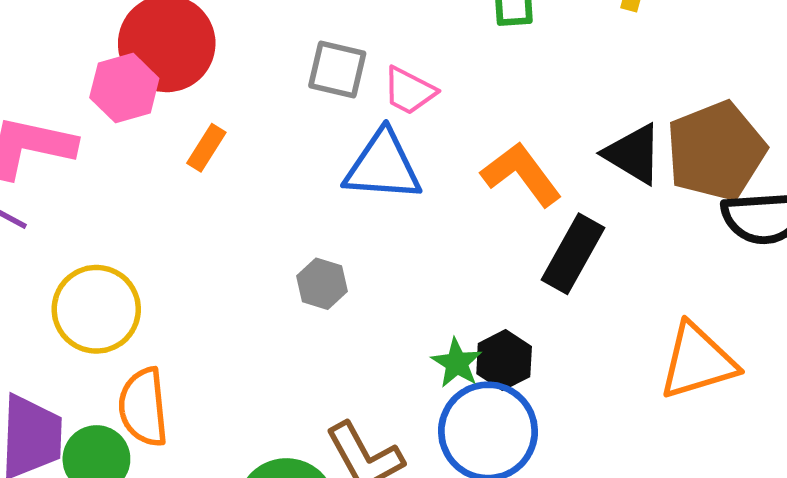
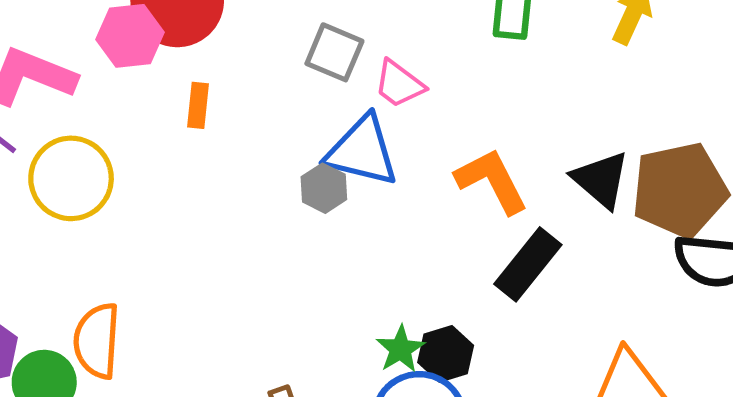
orange rectangle: (206, 148) -> (198, 105), turned -36
gray hexagon: (322, 284) -> (324, 188), moved
yellow circle: (96, 309) -> (71, 178), moved

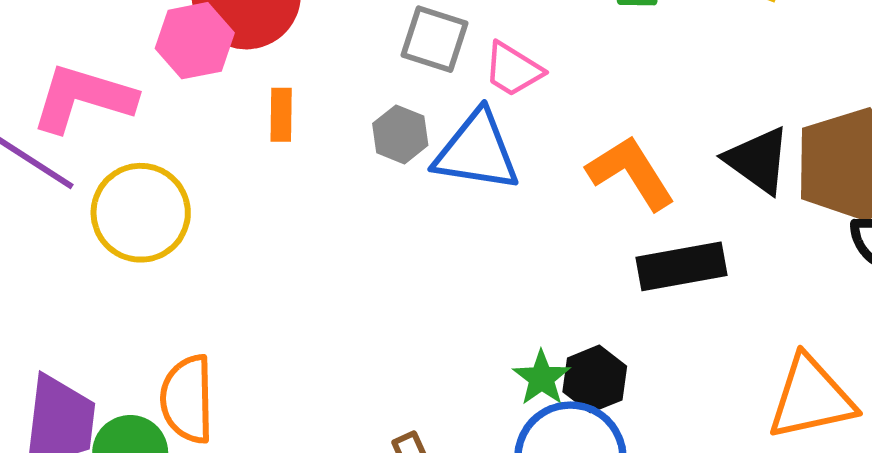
gray hexagon: (324, 188) -> (400, 134), moved
black rectangle: (528, 264) -> (681, 266), turned 46

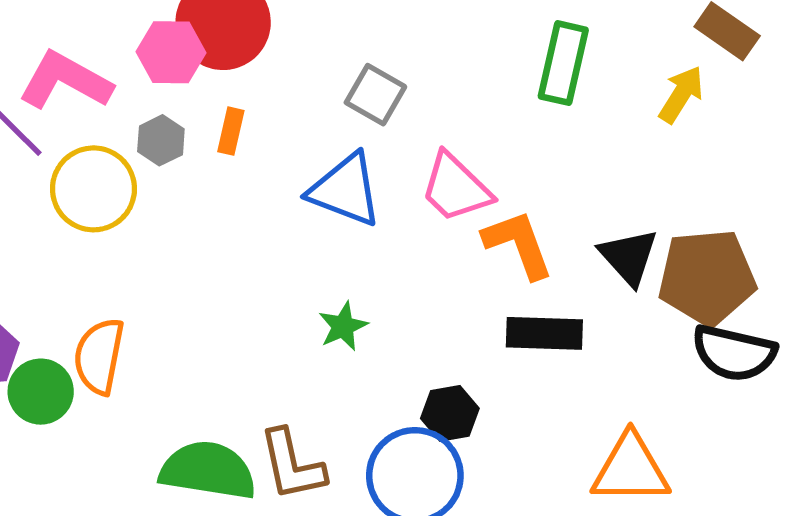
pink trapezoid: (513, 69) -> (456, 188), moved, size x1.4
gray hexagon: (400, 134) -> (161, 140), moved
blue triangle: (477, 151) -> (345, 190), moved
green star: (542, 378) -> (343, 326), moved

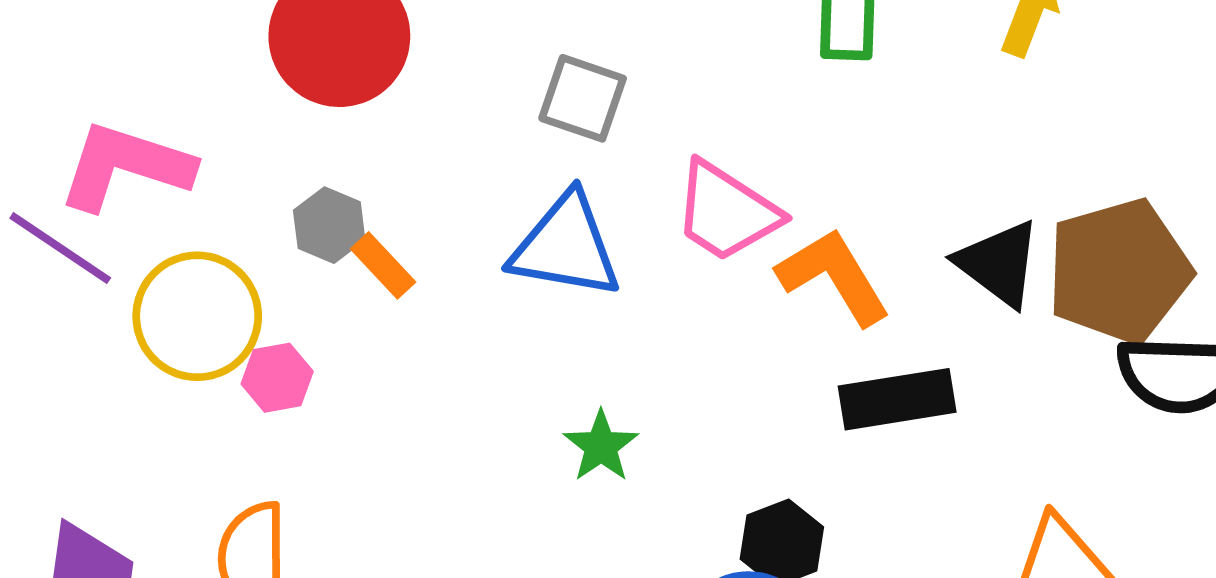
pink hexagon: (171, 52) -> (277, 378), moved, size x0.7
orange rectangle: (231, 131) -> (383, 265), moved, turned -45
gray hexagon: (161, 140) -> (329, 225), moved

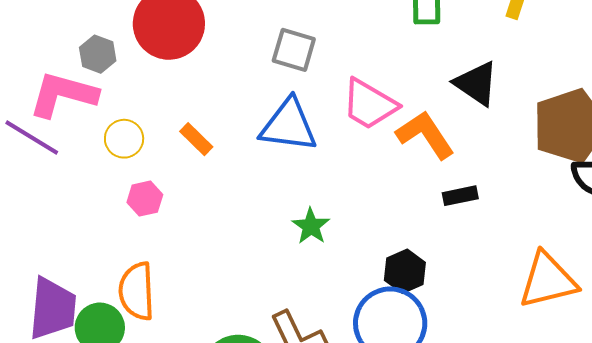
gray hexagon: (329, 225) -> (98, 54), moved
black triangle: (999, 263) -> (476, 83), moved
yellow circle: (197, 316) -> (124, 139), moved, size x0.6
black rectangle: (897, 399) -> (460, 196), size x0.6

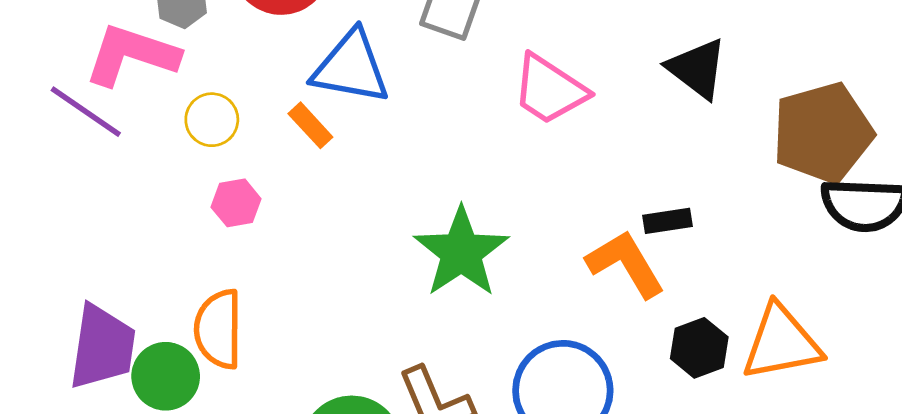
blue triangle: (289, 125) -> (351, 67), moved
orange L-shape: (425, 135) -> (626, 264), moved
green star: (311, 226) -> (461, 252), size x1.8
black hexagon: (405, 271) -> (699, 348), moved

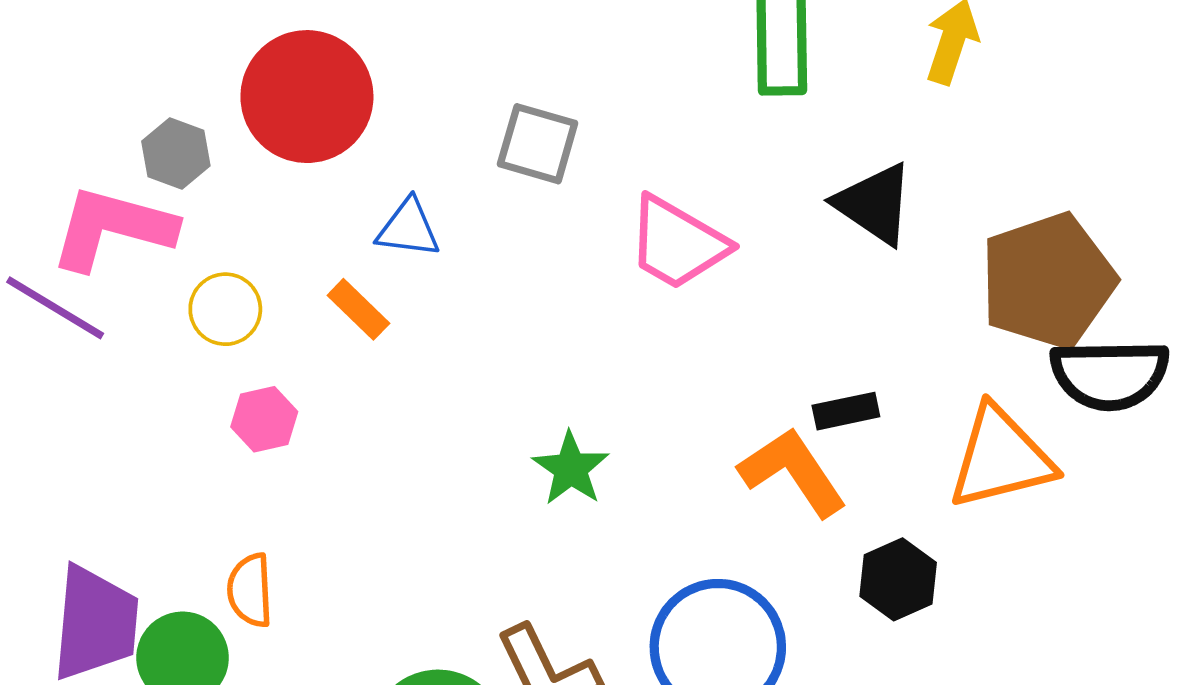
blue triangle: (351, 67) -> (408, 228), size x0.6
green star: (461, 252) -> (571, 469), size x0.6
orange semicircle: (218, 329) -> (250, 590), size x0.7
orange triangle: (781, 343) -> (1001, 458), moved

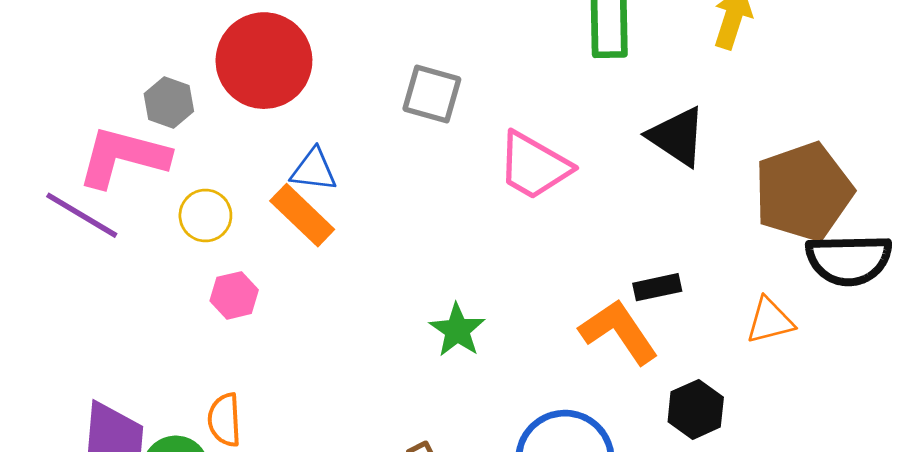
blue triangle: (408, 228) -> (314, 170), moved
orange rectangle: (358, 309) -> (302, 215), size x1.4
orange triangle: (1001, 458) -> (770, 321), size x0.6

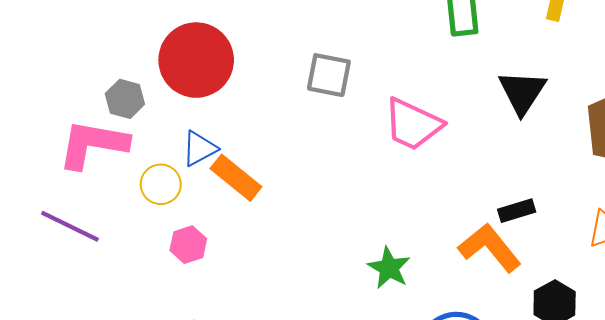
black triangle: (677, 136) -> (522, 92), turned 34
blue triangle: (314, 170) -> (200, 149), moved, turned -30
purple line: (82, 215) -> (70, 226), moved
green star: (457, 330) -> (389, 268), moved

